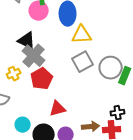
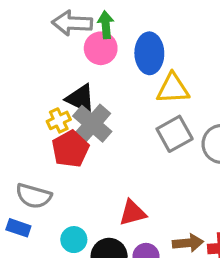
yellow cross: (14, 74) -> (59, 120), moved
red pentagon: (42, 79) -> (70, 149), moved

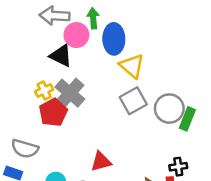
green arrow: (106, 25) -> (93, 18), moved
yellow triangle: (173, 89) -> (132, 66), turned 44
black triangle: (81, 99) -> (61, 56), moved

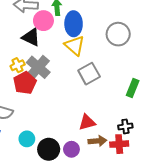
yellow triangle: (132, 66) -> (75, 46), moved
gray circle: (169, 109) -> (118, 34), moved
red triangle: (101, 161) -> (87, 122), moved

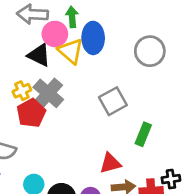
yellow triangle: (75, 46) -> (71, 51), moved
green rectangle: (133, 88) -> (143, 134), moved
black cross: (125, 126) -> (171, 179), moved

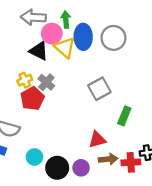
gray circle: (150, 51) -> (113, 38), moved
gray cross: (48, 93) -> (46, 82), size x0.7

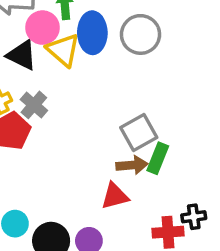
gray square: (99, 89) -> (139, 132), moved
brown arrow: (108, 159) -> (132, 165), moved

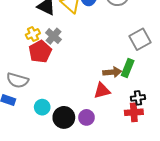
gray square: (139, 132) -> (140, 39), moved
black cross: (194, 217) -> (138, 98), moved

